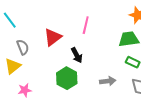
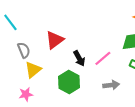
pink line: (86, 25) -> (103, 58), moved, turned 36
yellow triangle: (13, 66) -> (33, 70), moved

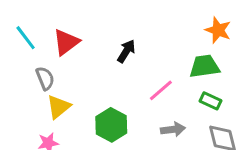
red triangle: (55, 40) -> (66, 42), moved
black arrow: (79, 58) -> (126, 51), moved, turned -119

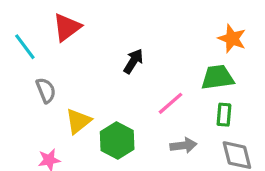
red triangle: (66, 42) -> (67, 27), moved
green rectangle: (211, 101) -> (224, 115), turned 70
yellow triangle: (59, 107) -> (78, 121), moved

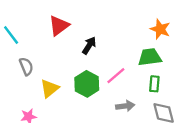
red triangle: (67, 27) -> (59, 26), moved
green hexagon: (117, 141) -> (87, 84), moved

